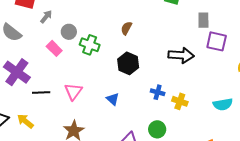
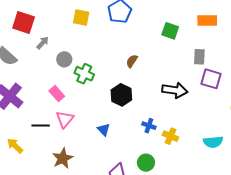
brown semicircle: (126, 28) -> (132, 61), moved
pink rectangle: (54, 48) -> (57, 94), moved
black line: (41, 92) -> (41, 125), moved

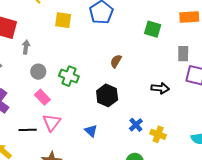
gray arrow: (43, 43) -> (26, 47), turned -32
gray circle: (64, 59) -> (38, 72), moved
black arrow: (175, 90) -> (160, 88), size x0.7
blue cross: (149, 126) -> (136, 125), turned 32

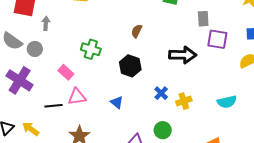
gray circle: (38, 72) -> (35, 49), moved
black arrow: (160, 88) -> (183, 55), size x1.5
pink triangle: (52, 122) -> (77, 97), turned 48
yellow cross: (158, 134) -> (184, 101), turned -35

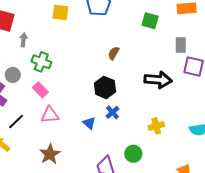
gray circle: (35, 49) -> (13, 75), moved
green cross: (91, 49) -> (41, 62), moved
blue cross: (161, 93) -> (112, 112), moved
black line: (54, 106) -> (16, 122), moved, turned -42

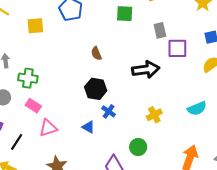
brown semicircle: (114, 53) -> (96, 53), turned -40

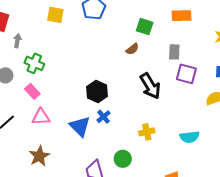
brown semicircle: (96, 53) -> (132, 49), moved, turned -120
black arrow: (146, 69) -> (150, 86), turned 52
blue triangle: (88, 127) -> (80, 126), size x1.6

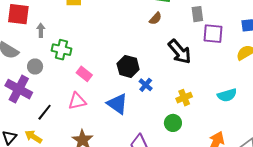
pink rectangle: (32, 91) -> (84, 74), moved
blue cross: (103, 117) -> (146, 85), moved
green circle: (123, 159) -> (173, 123), moved

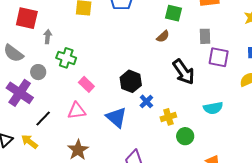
cyan semicircle: (227, 95) -> (213, 108), moved
yellow cross: (184, 98) -> (168, 117), moved
green circle: (173, 123) -> (185, 136), moved

